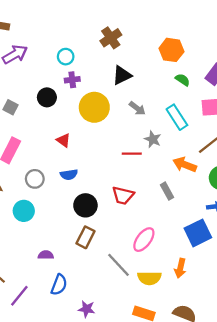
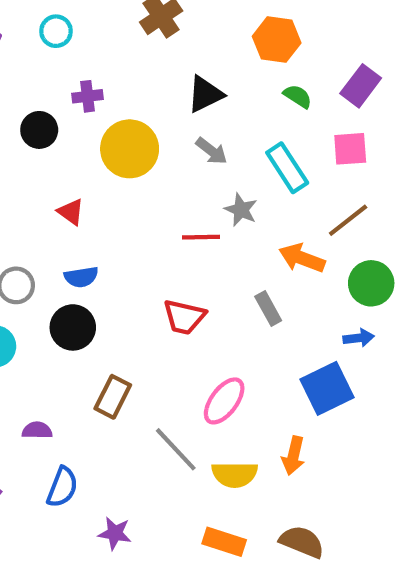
cyan circle: (66, 57) -> (56, 31), moved
black triangle: (122, 75) -> (205, 94), moved
black circle: (85, 205) -> (73, 327), moved

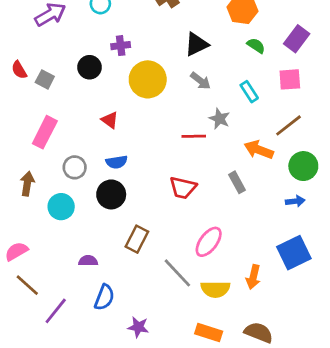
cyan rectangle: (287, 168) -> (249, 92), size x0.7
blue square: (327, 388) -> (294, 253), moved

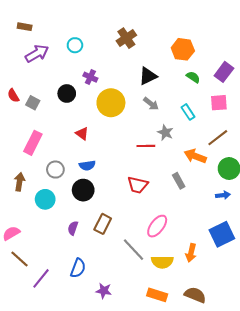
purple cross: (121, 46) -> (90, 77), turned 32
purple semicircle: (88, 261) -> (73, 228), moved, turned -72

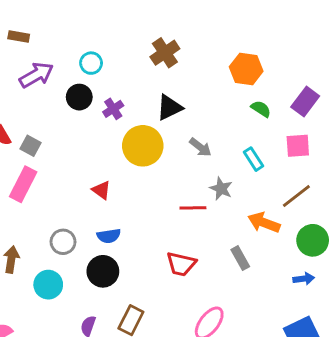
black triangle: (148, 76) -> (169, 107), moved
purple cross: (90, 77) -> (113, 109), turned 32
black circle: (67, 93) -> (79, 97), moved
pink rectangle: (33, 143) -> (23, 184), moved

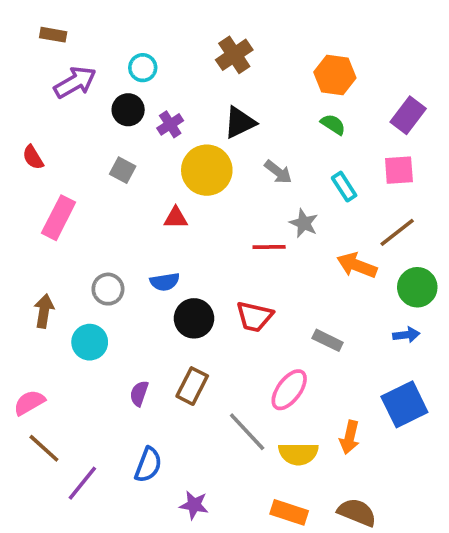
green semicircle: (261, 109) -> (333, 124), moved
gray square: (31, 146) -> (123, 170), moved
red triangle: (101, 190) -> (176, 218), moved, turned -36
gray rectangle: (240, 258) -> (328, 340), moved, turned -35
black circle: (103, 271) -> (194, 318), moved

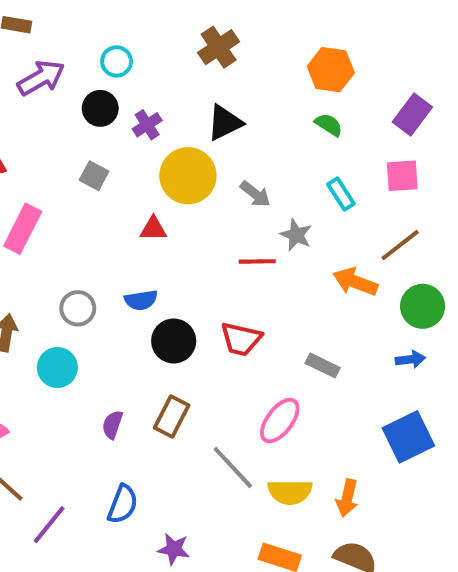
gray arrow: (278, 172) -> (255, 194), moved
orange arrow: (350, 437) -> (347, 498), moved

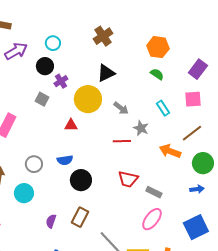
purple cross: (147, 125) -> (61, 81), moved
red trapezoid: (241, 339) -> (128, 179), moved
pink ellipse: (280, 421) -> (152, 219), moved

